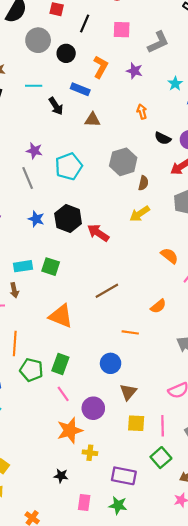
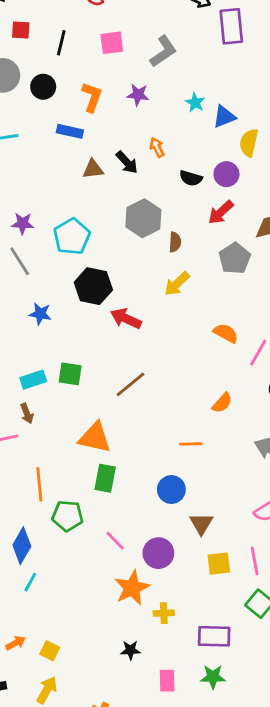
black arrow: (56, 106) -> (127, 162), moved
black hexagon: (68, 218) -> (93, 286), moved
brown line: (107, 291) -> (131, 384), moved
green rectangle: (60, 364) -> (105, 478), moved

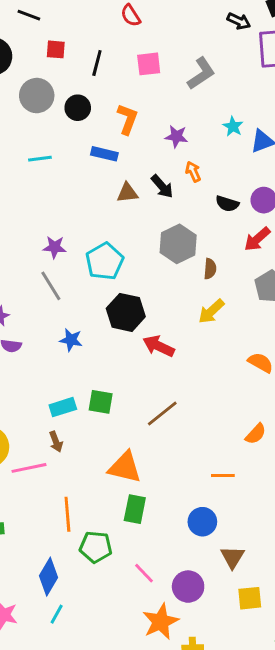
purple star: (138, 95) -> (176, 136), moved

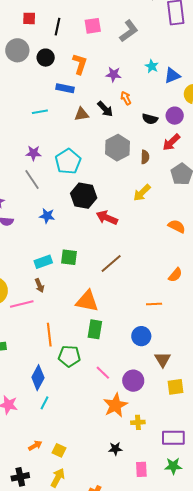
cyan line: (40, 159) -> (40, 112), moved
brown semicircle: (210, 269) -> (145, 157), moved

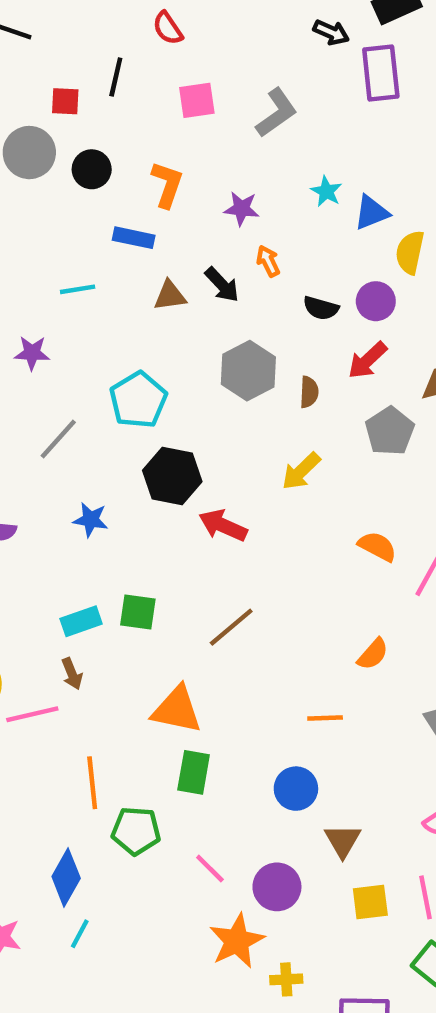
red square: (29, 18) -> (65, 101), moved
black line: (58, 27) -> (116, 77), moved
purple star: (33, 153) -> (32, 353), moved
gray line: (32, 180) -> (58, 439), turned 75

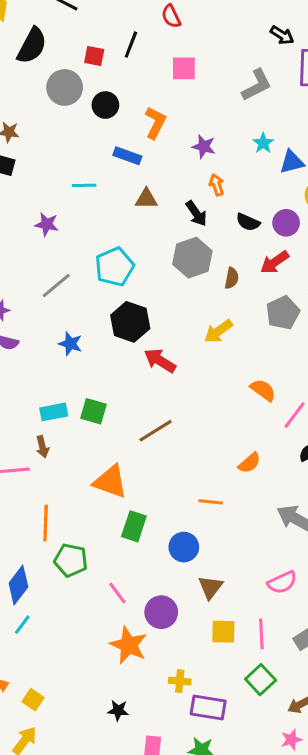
gray L-shape: (276, 113) -> (257, 85), moved
black arrow: (222, 285) -> (196, 213), moved
green rectangle: (194, 772) -> (134, 526), moved
orange star: (237, 941) -> (129, 645), turned -30
yellow cross: (286, 979) -> (180, 681), moved

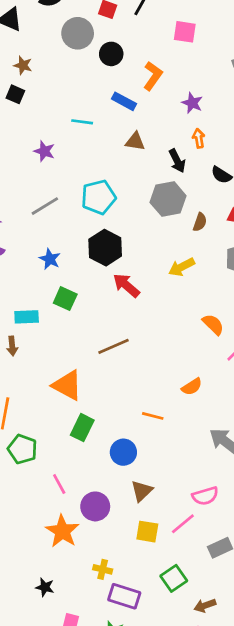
green square: (93, 411) -> (65, 299), moved
pink line: (261, 634) -> (183, 524), moved, turned 45

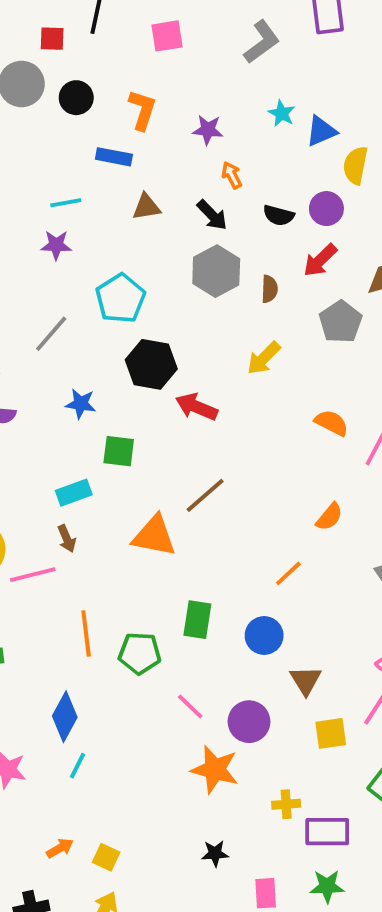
purple star: (44, 151) -> (56, 245), moved
orange triangle: (67, 385) -> (154, 536), moved
orange line: (153, 416) -> (288, 573), turned -40
green pentagon: (22, 449) -> (140, 653), moved

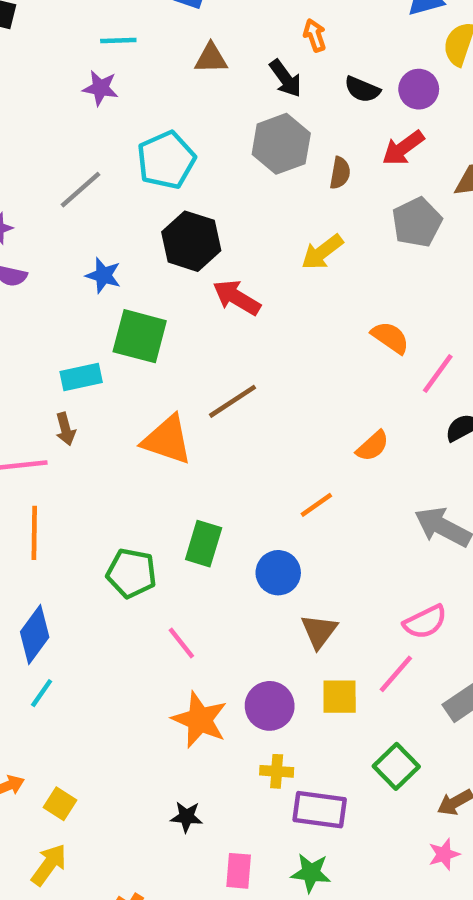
green square: (119, 451) -> (140, 336), size x1.4
orange line: (86, 633) -> (34, 533), moved
purple circle: (249, 722) -> (270, 706), moved

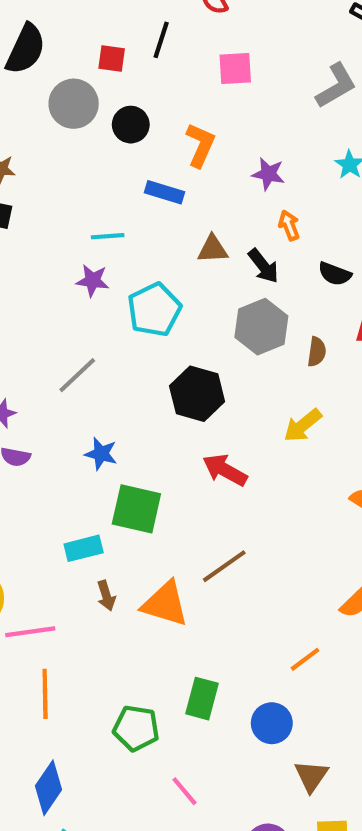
brown triangle: (211, 58) -> (213, 249), moved
cyan pentagon: (166, 160) -> (154, 310), moved
black hexagon: (191, 241) -> (197, 394), moved
brown arrow: (66, 429) -> (106, 596), moved

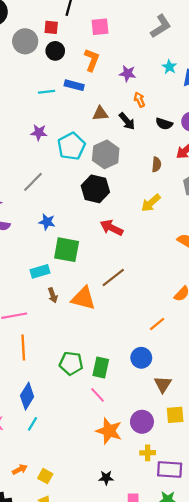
red square: (112, 58) -> (51, 27), moved
pink square: (235, 69) -> (100, 27), moved
cyan line: (108, 236) -> (47, 92), moved
gray hexagon: (261, 327) -> (106, 154), moved
green rectangle: (202, 699) -> (101, 367), moved

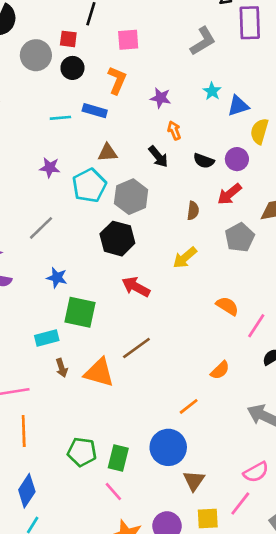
brown triangle: (100, 114) -> (108, 153), moved
blue circle: (141, 358) -> (168, 447), size x1.4

